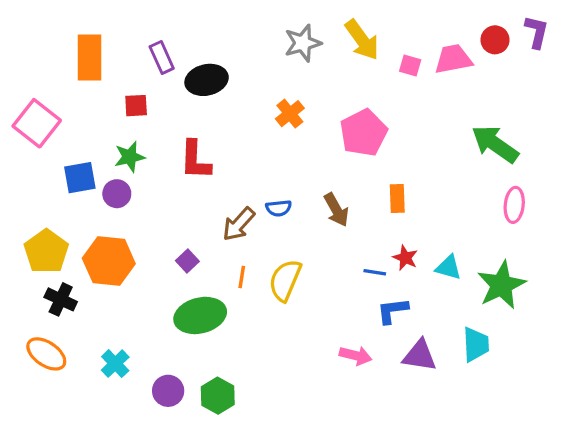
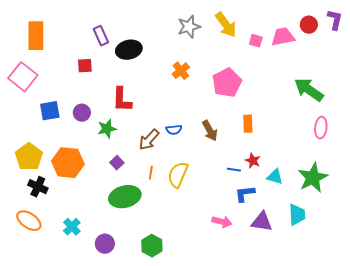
orange rectangle: (90, 57) -> (36, 36), moved
green star: (130, 157) -> (107, 129), moved
purple circle: (117, 194) -> (82, 113), moved
cyan triangle: (449, 267) -> (275, 177), moved
green hexagon: (218, 396) -> (152, 246), moved

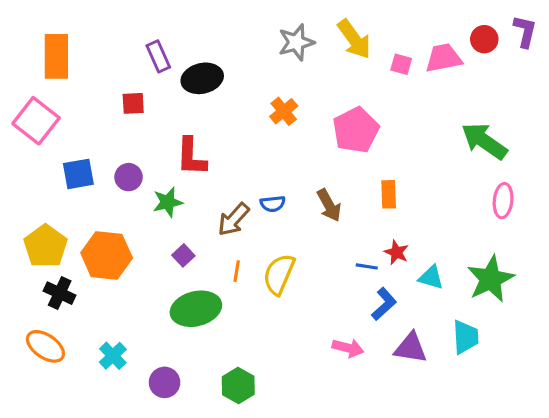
blue L-shape: (245, 194) -> (384, 304), turned 145

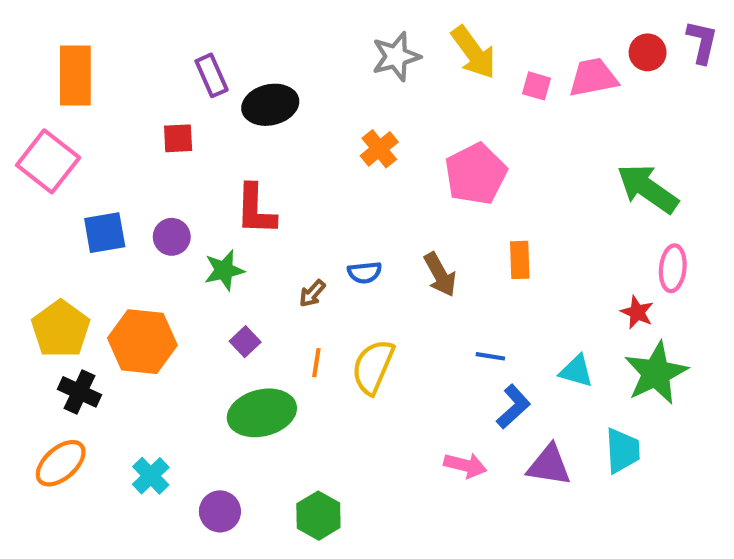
brown arrow: (234, 219) -> (312, 293), size x0.6
red star: (397, 252) -> (637, 312), moved
orange ellipse: (45, 346) -> (61, 463), turned -75

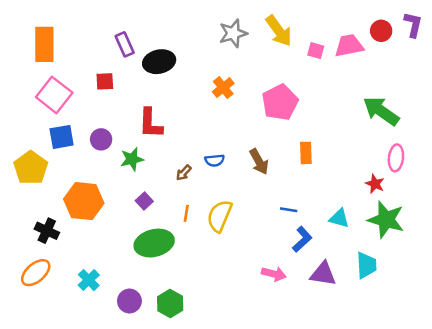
pink square: (48, 161) -> (54, 95), moved
yellow pentagon: (61, 329) -> (31, 168), moved
green star: (656, 373) -> (386, 220), turned -30
green hexagon: (318, 516) -> (170, 303), moved

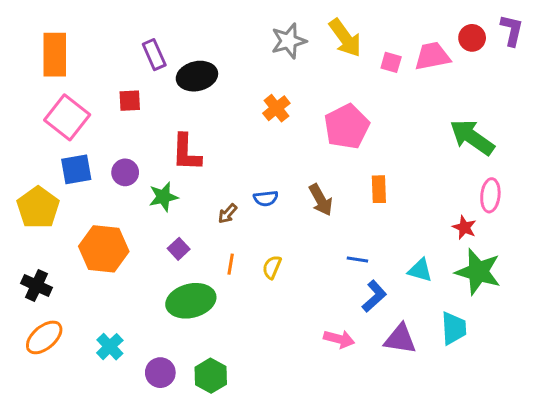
yellow semicircle: (220, 216) -> (272, 267), size x0.6
black cross: (47, 231) -> (36, 285), moved

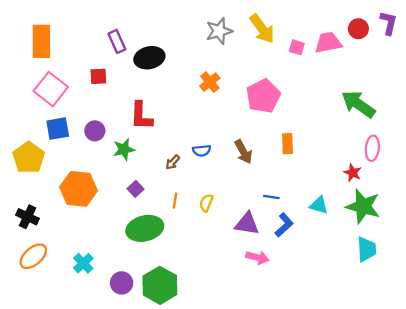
cyan trapezoid: (454, 328) -> (367, 249), moved
purple triangle: (400, 339) -> (247, 224), moved
green hexagon: (211, 376) -> (160, 285), size x1.4

